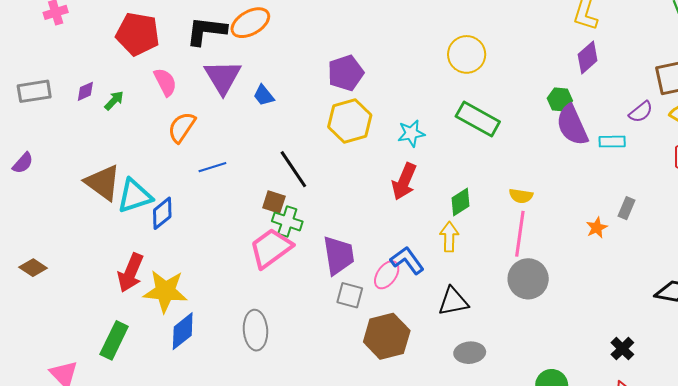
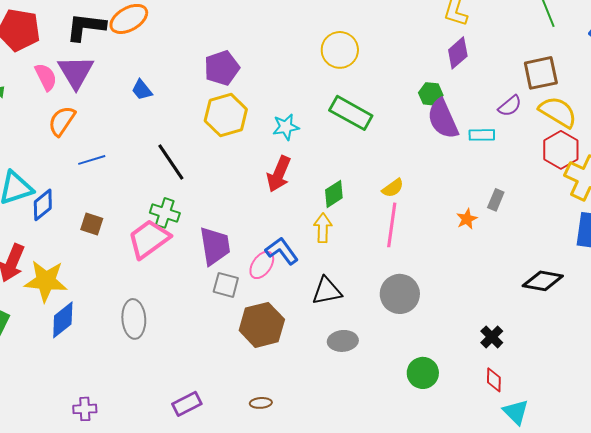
purple triangle: (223, 77) -> (76, 72), moved
yellow semicircle: (521, 196) -> (393, 188), turned -45
brown square: (274, 202) -> (92, 224), moved
gray circle: (528, 279) -> (400, 294), moved

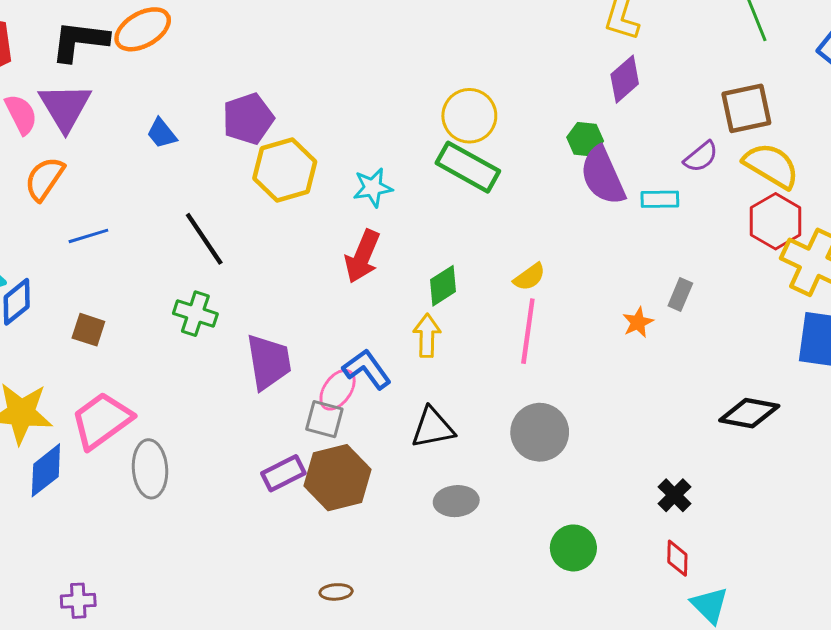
yellow circle: (340, 50) -> (469, 116), moved
purple pentagon: (222, 68) -> (248, 119), moved
pink trapezoid: (149, 239) -> (102, 421), moved
gray square: (226, 285) -> (324, 419), moved
purple rectangle: (187, 404) -> (283, 473), moved

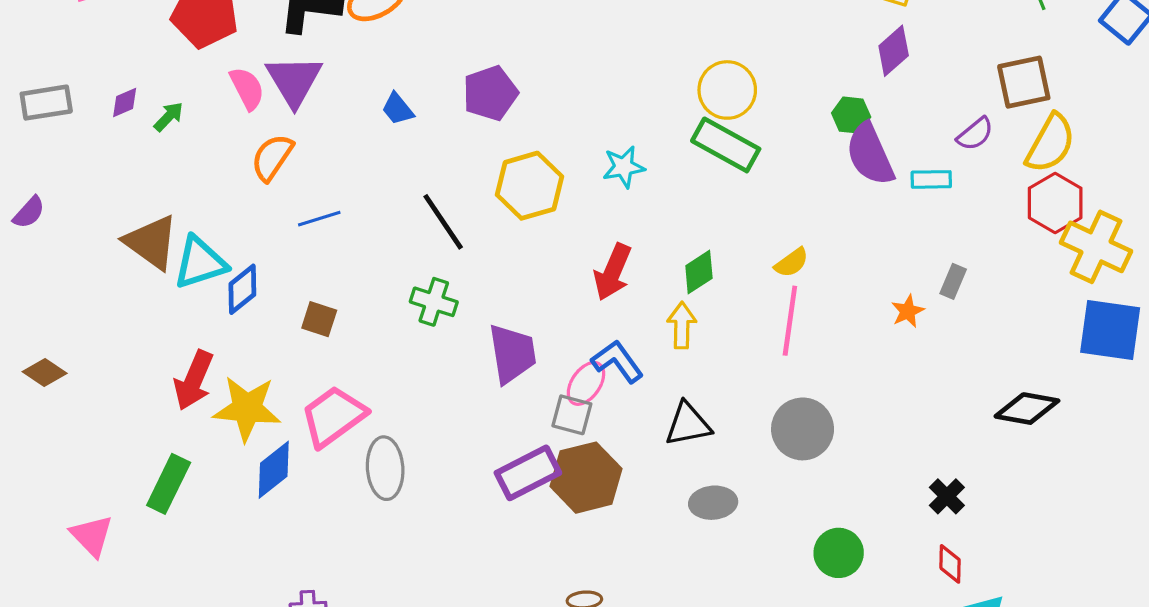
yellow semicircle: (771, 166) -> (1050, 143), turned 88
yellow hexagon: (285, 170) -> (529, 186), moved
red arrow: (362, 256) -> (613, 272), moved
purple rectangle: (283, 473) -> (528, 473), size x1.4

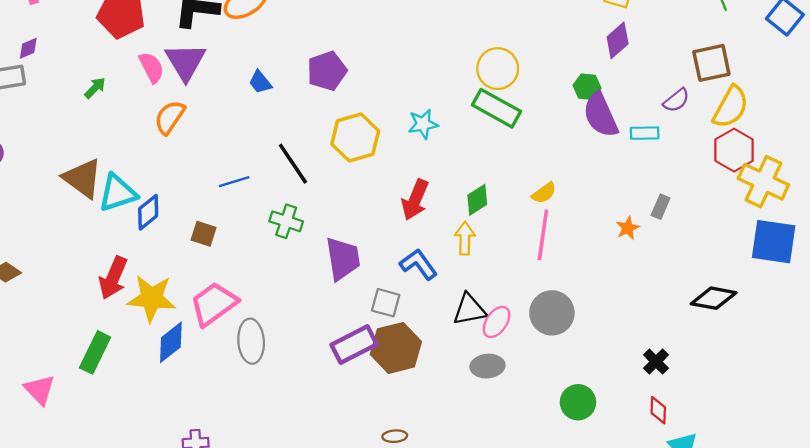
purple diamond: (125, 103) -> (28, 48), moved
blue line: (319, 219) -> (234, 182), moved
pink ellipse: (586, 383) -> (497, 322), moved

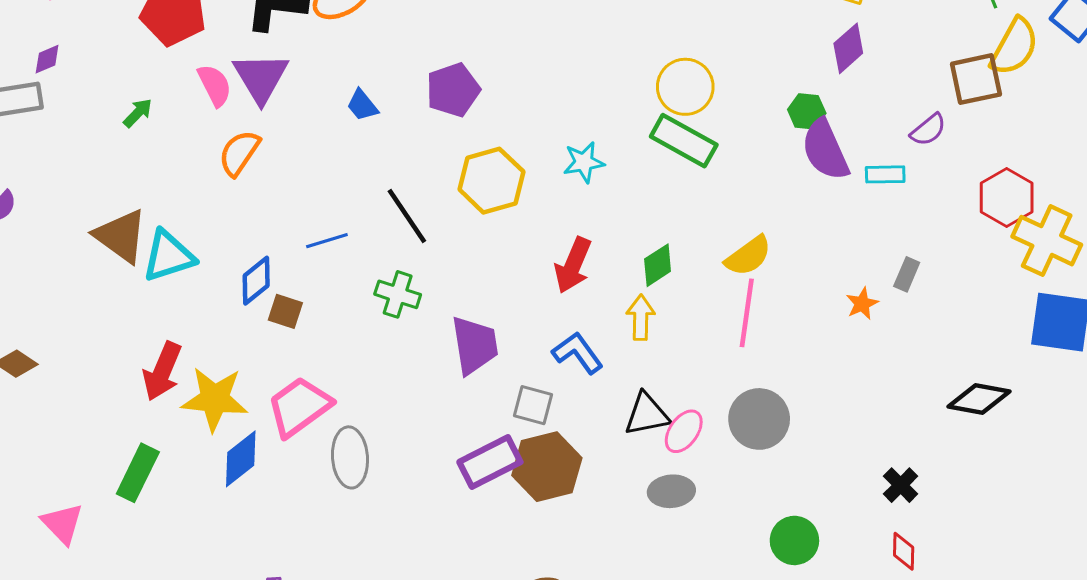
yellow semicircle: (731, 107) -> (1014, 47), moved
yellow semicircle: (544, 193) -> (748, 256), size x1.4
blue diamond: (148, 212) -> (256, 281), moved

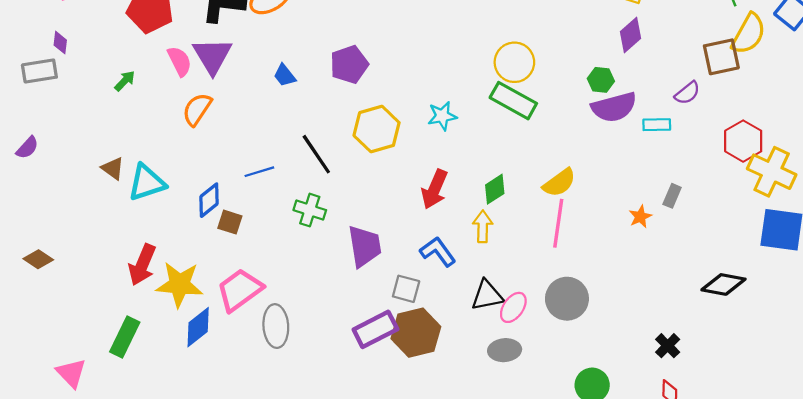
purple diamond: (47, 59) -> (60, 43), turned -60
purple semicircle: (825, 150) -> (614, 107), turned -81
brown triangle: (121, 236) -> (113, 168), size x0.6

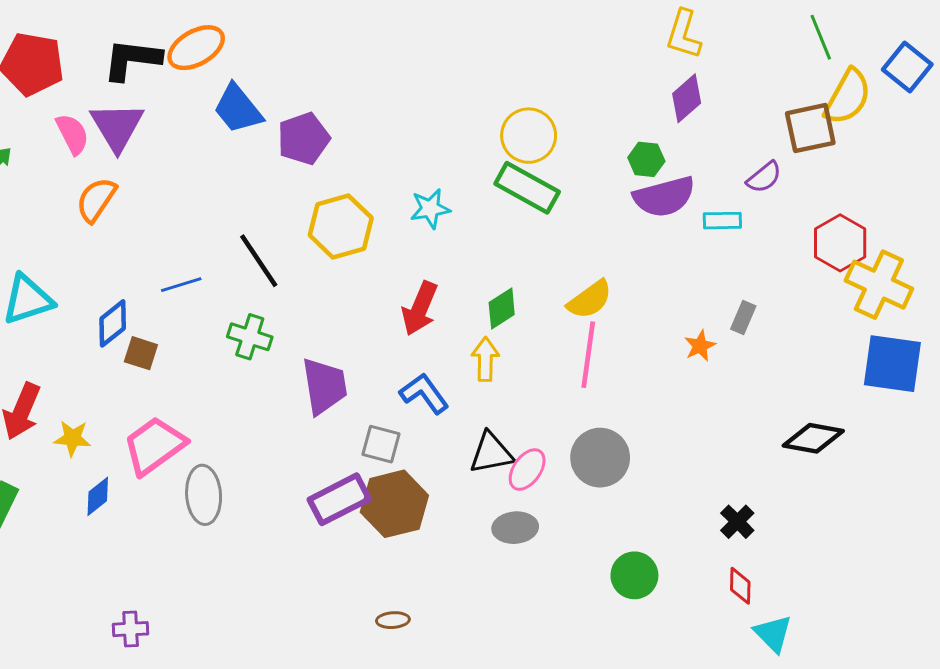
blue trapezoid: (285, 75) -> (238, 109), moved, size x1.6
yellow star: (180, 284) -> (72, 438), size x0.6
blue diamond: (198, 327) -> (98, 496), size x0.7

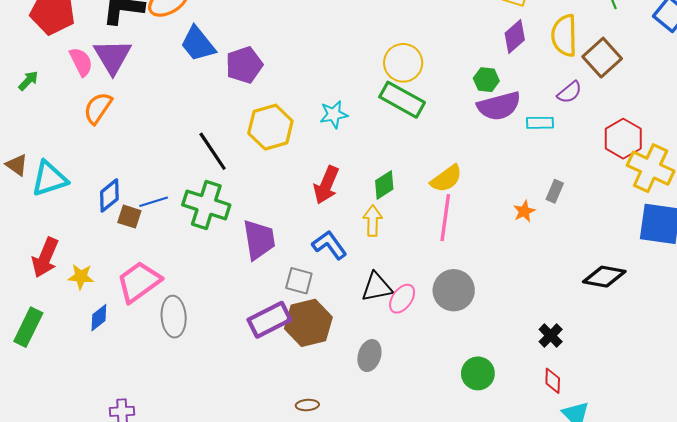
yellow semicircle: (848, 97) -> (564, 35), moved, turned 150
brown square: (810, 128) -> (602, 58), turned -30
blue line: (181, 285) -> (154, 202), moved
green cross: (250, 337) -> (206, 205), size x1.5
gray ellipse: (515, 528) -> (369, 356), moved, turned -68

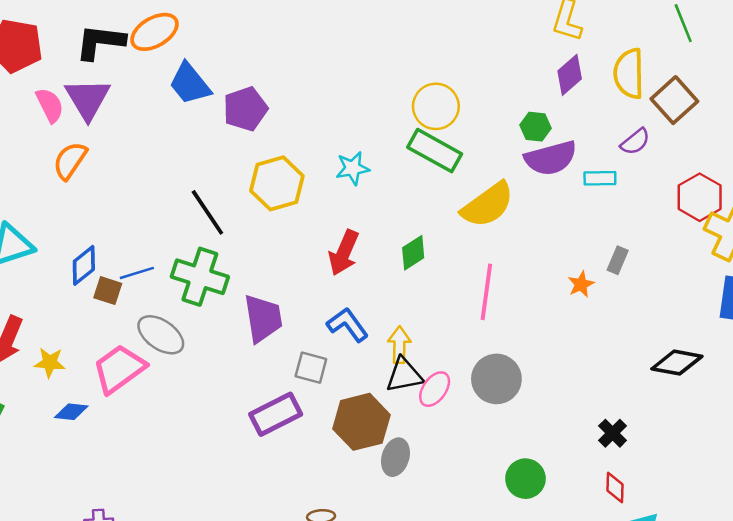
yellow semicircle: (446, 179) -> (488, 205), moved, size x1.4
yellow arrow: (373, 221) -> (399, 345), moved
gray ellipse: (174, 317) -> (161, 335), moved, turned -51
blue diamond: (99, 318) -> (71, 412), turned 44
brown hexagon: (308, 323) -> (361, 422), moved

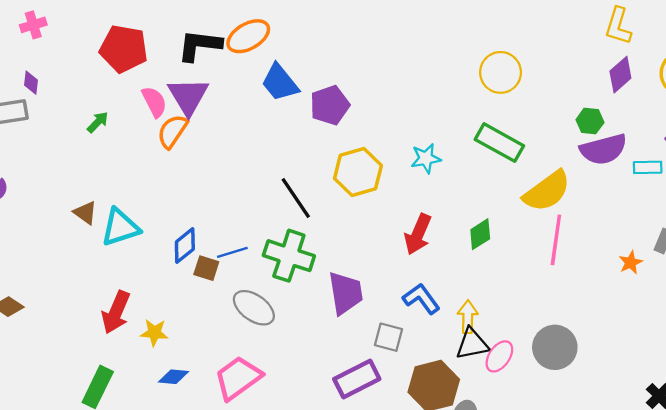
yellow circle: (436, 106) -> (501, 72), moved
orange semicircle: (70, 161) -> (172, 131), moved
pink line: (486, 292) -> (556, 240), moved
pink trapezoid: (119, 369) -> (238, 378), moved

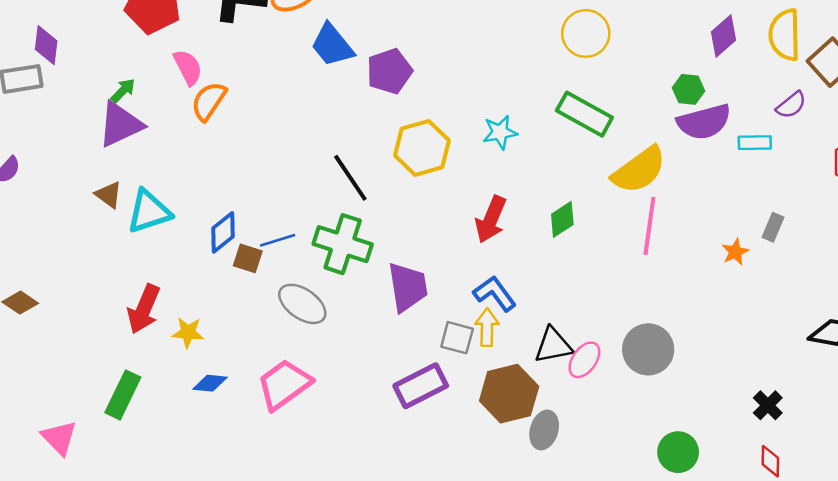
purple diamond: (31, 83) -> (46, 45), size x1.4
purple triangle: (188, 96) -> (120, 124), moved, turned 36
yellow arrow: (468, 317) -> (487, 327), moved

